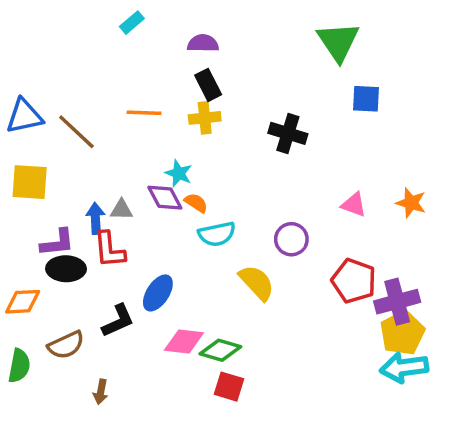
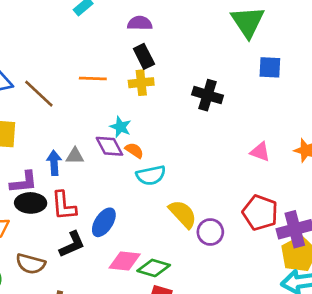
purple circle: (291, 239) -> (210, 232), moved
red L-shape: (109, 250) -> (64, 206), moved
brown semicircle: (66, 345) -> (31, 264), turned 40

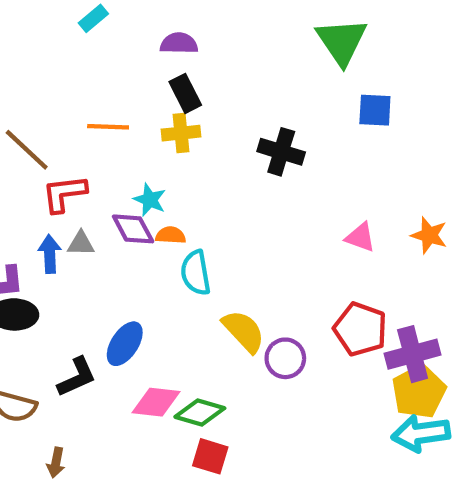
orange semicircle: (134, 150) -> (171, 235), turned -30
cyan semicircle: (151, 175) -> (196, 273), turned 92
red L-shape: (64, 206) -> (64, 194), moved, turned 88

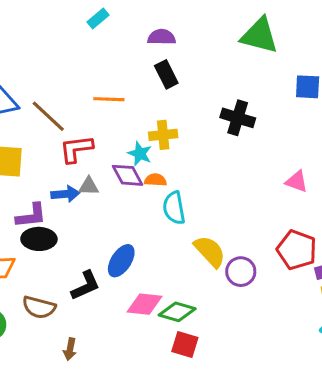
green triangle: (342, 41) -> (259, 36), moved, turned -42
yellow cross: (181, 133) -> (163, 135), moved
blue arrow: (50, 254) -> (65, 194), turned 88

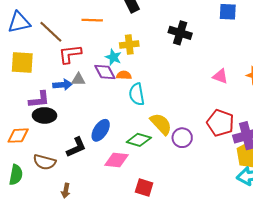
green diamond: (177, 312) -> (139, 140), moved

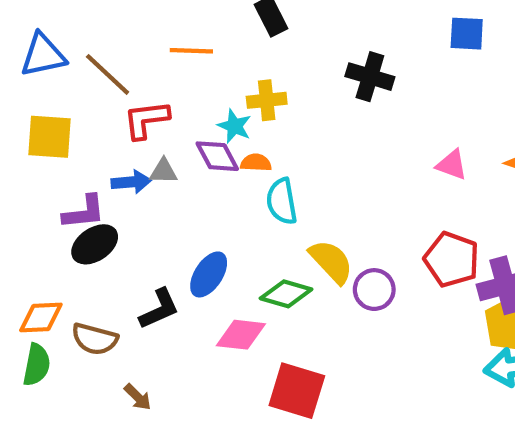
black ellipse: (45, 115) -> (95, 244), turned -35
orange diamond: (18, 136) -> (41, 317), moved
red square: (144, 187) -> (297, 391), size x1.5
brown arrow: (66, 191) -> (138, 397), turned -56

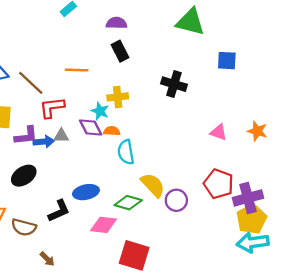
purple L-shape: (84, 212) -> (26, 136), moved
blue ellipse: (209, 274) -> (86, 192), turned 45

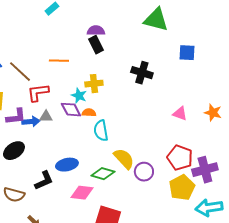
purple semicircle: (116, 23) -> (96, 31), moved
yellow pentagon: (251, 219) -> (182, 188), moved

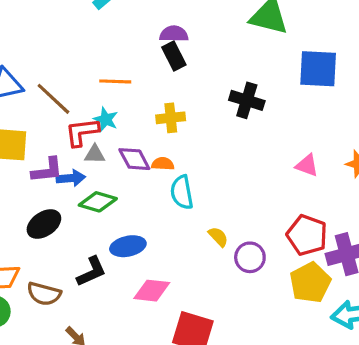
blue square: (187, 53) -> (318, 69), size x1.5
cyan star: (79, 96) -> (106, 119), moved
gray triangle: (46, 117) -> (95, 154), moved
yellow semicircle: (124, 159) -> (218, 237), size x0.6
green diamond: (103, 174) -> (98, 202), moved

